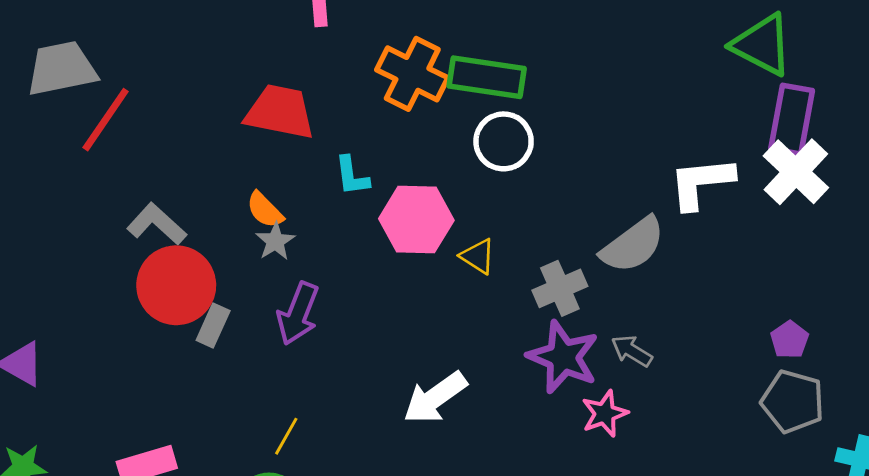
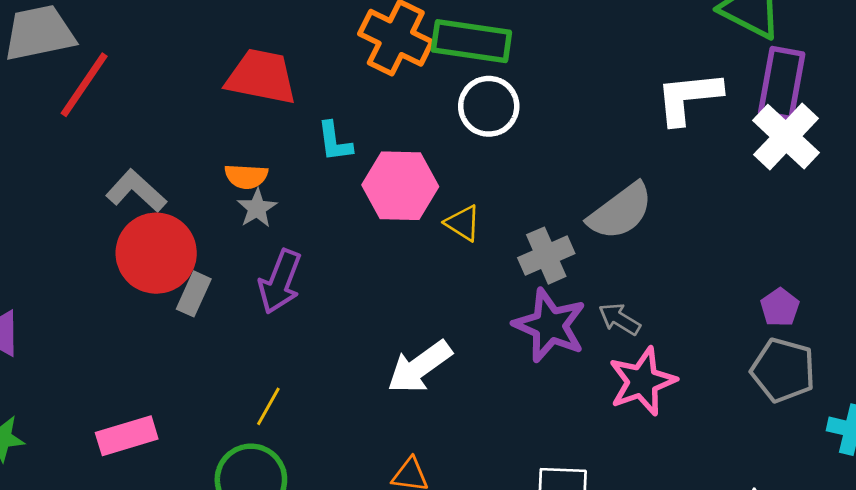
white L-shape: (701, 183) -> (688, 98), moved
orange semicircle: (265, 210) -> (246, 176), turned -42
pink star: (605, 414) -> (642, 381), moved, size x1.4

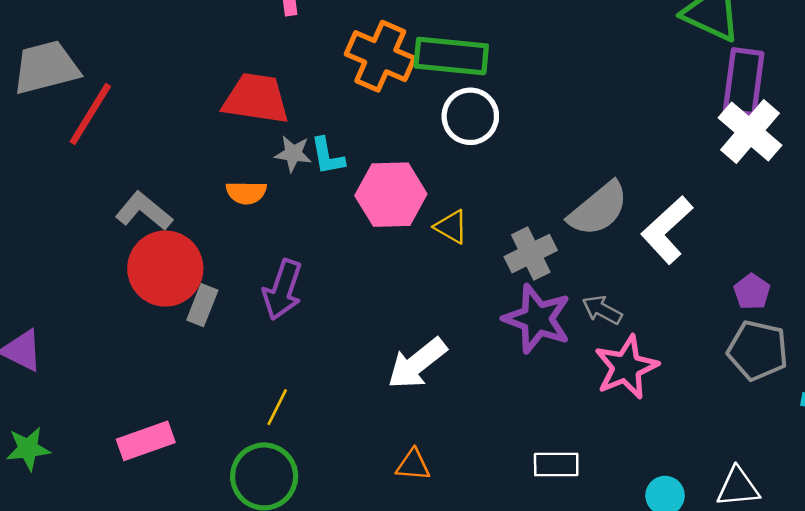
white L-shape: (688, 98) -> (667, 230), moved, turned -34
gray star: (257, 208) -> (293, 154), moved, turned -30

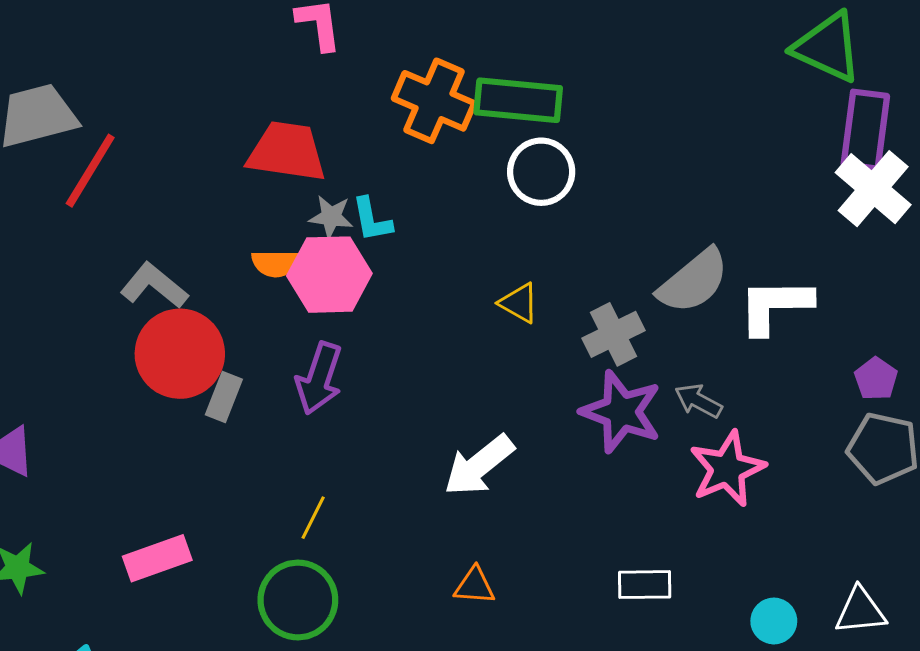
pink hexagon: (391, 195) -> (329, 275), moved
white L-shape: (667, 230) -> (775, 306), turned 42

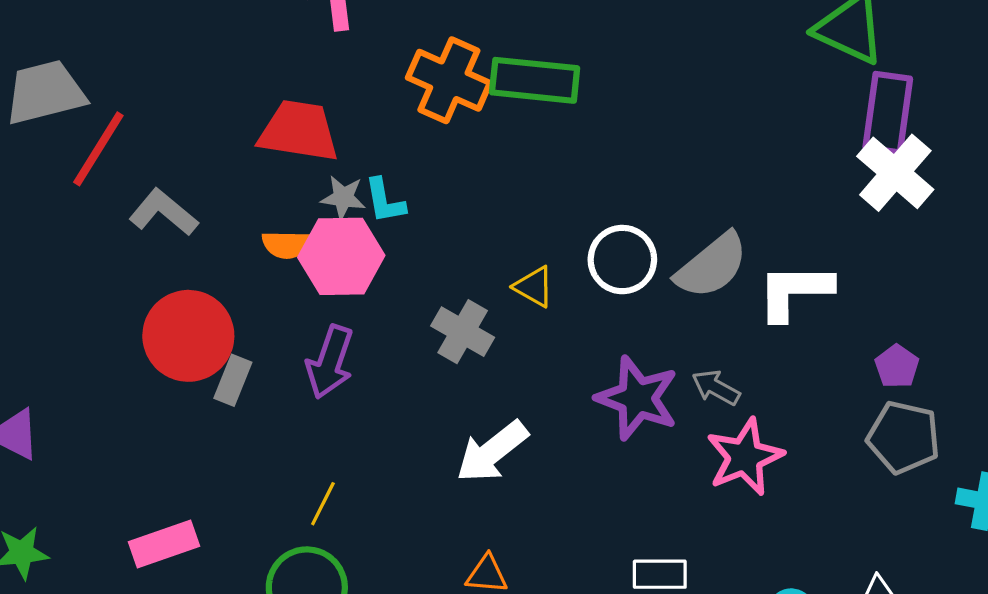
white circle: (541, 172) -> (622, 260), moved
gray L-shape: (154, 286) -> (163, 212), moved
gray cross: (613, 334) -> (463, 332), moved, turned -34

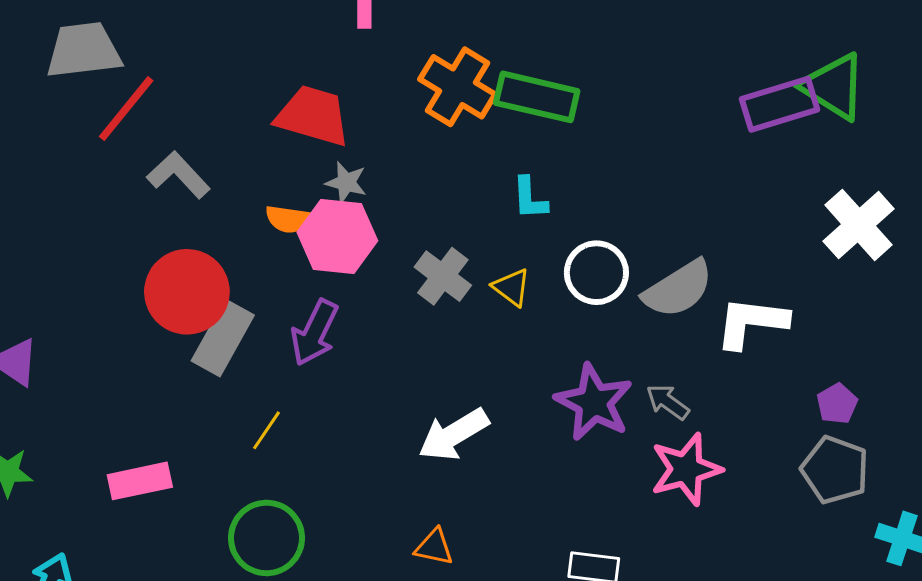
purple rectangle: (888, 113) -> (780, 104), moved, turned 58
cyan L-shape: (385, 201) -> (530, 198), moved
gray cross: (463, 332) -> (443, 276), moved
gray rectangle: (233, 380) -> (223, 338), size x1.6
yellow line: (323, 504) -> (266, 430), moved

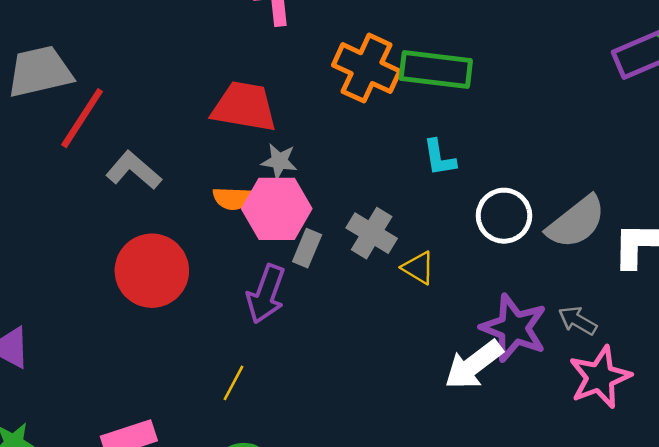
yellow triangle: (512, 287) -> (418, 268), moved
gray rectangle: (223, 338) -> (307, 248), moved, size x0.6
white arrow: (453, 435) -> (474, 365), moved

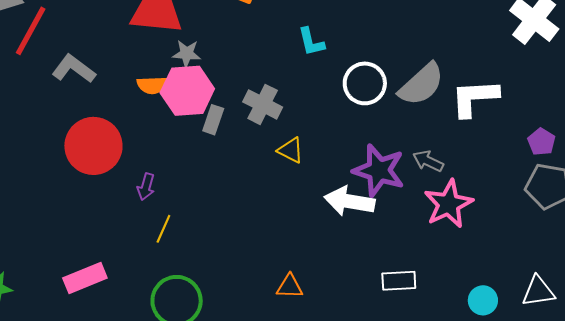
yellow triangle: (418, 268) -> (291, 150), moved
purple arrow: (266, 294) -> (146, 187), moved, size x0.6
white arrow: (474, 365) -> (349, 201), turned 51

